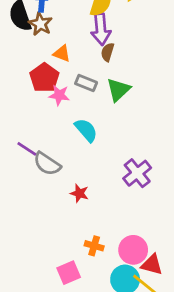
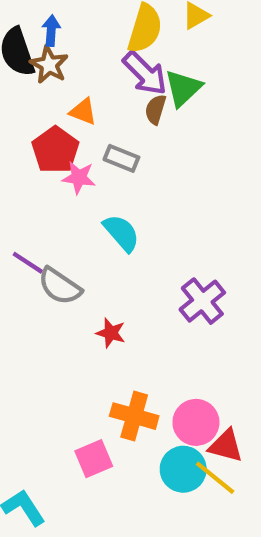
purple arrow: (101, 29) -> (145, 73), turned -40
green triangle: (118, 90) -> (183, 88), moved
orange cross: (94, 246) -> (134, 416), size x1.5

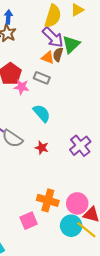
orange triangle: (83, 112) -> (48, 58), moved
red star: (111, 333) -> (42, 148), moved

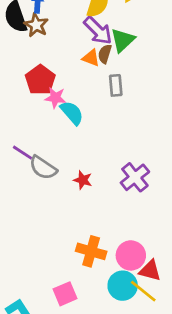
gray rectangle: (42, 78) -> (116, 85), moved, turned 63
cyan semicircle: (42, 113) -> (72, 113), moved
pink square: (29, 221) -> (65, 294), moved

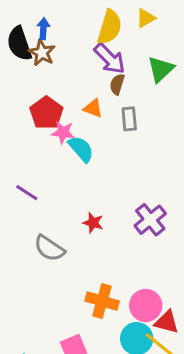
green triangle: (123, 40) -> (161, 69), moved
orange triangle: (91, 58) -> (93, 108), moved
gray semicircle: (43, 168) -> (49, 248), moved

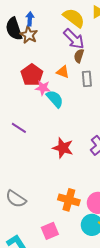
yellow semicircle: (110, 27) -> (74, 18), turned -70
red star: (93, 223) -> (63, 148), size x1.5
gray semicircle: (49, 248) -> (16, 199), moved

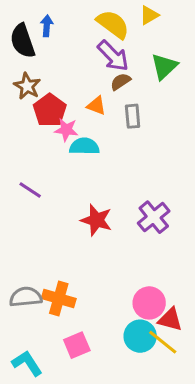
brown star: (29, 35) -> (27, 86), moved
brown semicircle: (79, 56) -> (121, 82), turned 40
cyan semicircle: (55, 99) -> (84, 146), turned -48
gray semicircle: (16, 199) -> (26, 297), turned 140
orange cross: (69, 200) -> (59, 298), moved

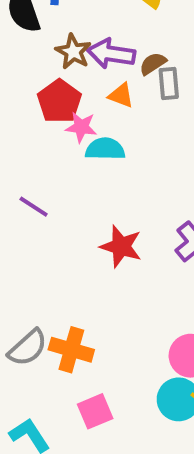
purple arrow: (113, 56) -> (111, 54), moved, turned 144
brown star: (27, 86) -> (73, 52), moved
gray rectangle: (133, 116) -> (169, 83), moved
gray semicircle: (26, 297) -> (28, 348), turned 144

